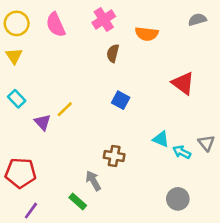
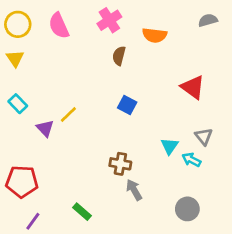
cyan triangle: (161, 139) -> (170, 146), turned 42
gray triangle: (206, 143) -> (204, 136), moved
gray arrow: (93, 181) -> (134, 190), moved

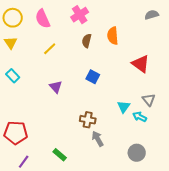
orange semicircle: (155, 35) -> (113, 36), moved, turned 78
yellow line: (68, 115) -> (50, 49), moved
purple triangle: (45, 128) -> (56, 87), moved

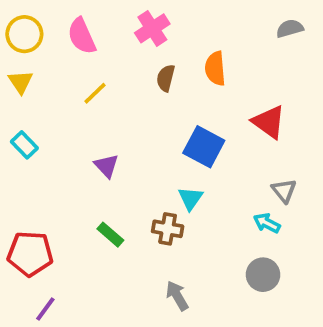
blue square: (93, 77) -> (204, 147), moved, size x1.5
cyan triangle: (124, 107) -> (190, 198), moved
gray arrow: (98, 139) -> (177, 296), moved
gray circle: (137, 153) -> (263, 275), moved
green rectangle: (60, 155) -> (110, 235), moved

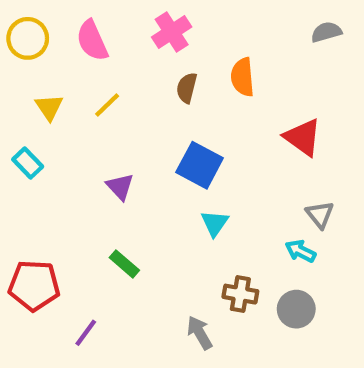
yellow triangle: (21, 82) -> (49, 107), moved
blue square: (204, 147) -> (200, 165), moved
brown cross: (168, 229) -> (240, 294), moved
purple line: (45, 309) -> (86, 333), moved

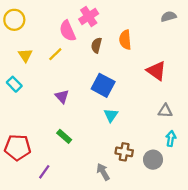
pink semicircle: (92, 41) -> (68, 31), moved
gray triangle: (320, 215) -> (165, 111), turned -48
cyan arrow: (301, 251) -> (171, 139), moved, turned 72

